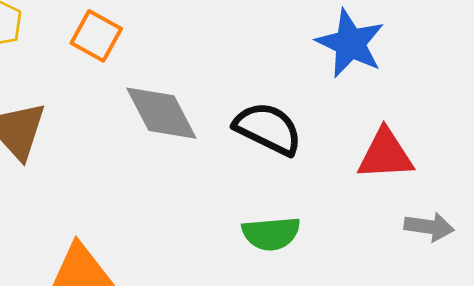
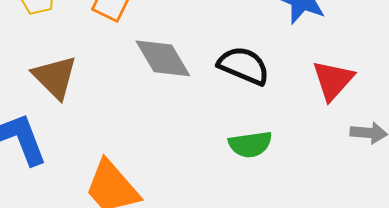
red triangle: (385, 154) -> (333, 80), turned -42

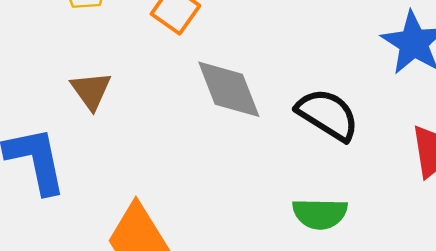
brown triangle: (55, 77) -> (91, 91), size x0.7

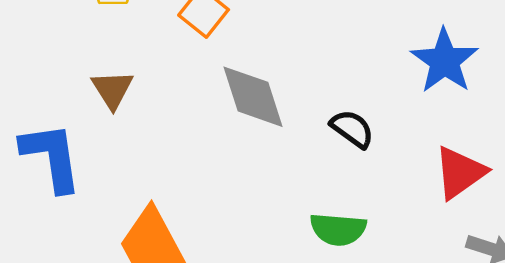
black semicircle: (328, 115) -> (352, 129), size x0.7

